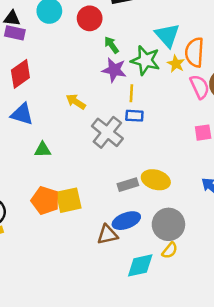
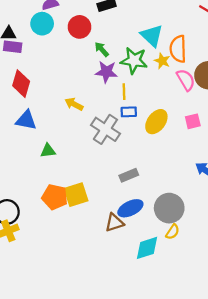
red diamond: (20, 74) -> (21, 84), turned -32
yellow ellipse: (156, 180) -> (156, 122), moved, turned -65

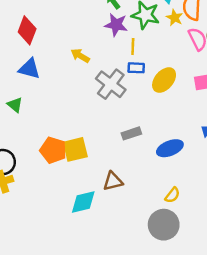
green triangle: (48, 151) -> (15, 105), moved, turned 42
blue ellipse: (130, 208) -> (170, 148), moved
gray circle: (169, 208) -> (164, 225), moved
cyan diamond: (147, 248) -> (83, 202), moved

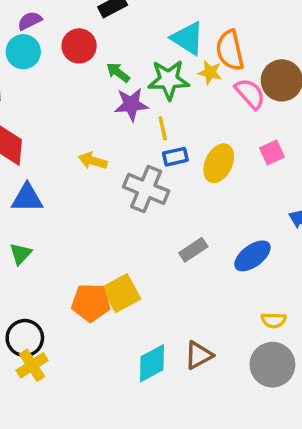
green triangle: (15, 105) -> (20, 254), turned 49
brown triangle: (113, 181) -> (199, 355), moved
yellow semicircle: (172, 195) -> (274, 320), turned 70

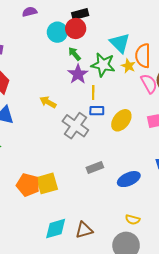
red circle: (79, 46) -> (76, 28), moved
cyan circle: (23, 52) -> (57, 32), moved
purple star: (131, 104) -> (78, 74), turned 30

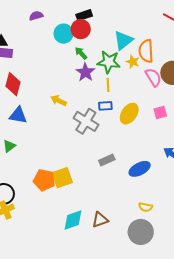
cyan triangle: (120, 43) -> (123, 40), turned 40
yellow line: (93, 92) -> (108, 85), moved

